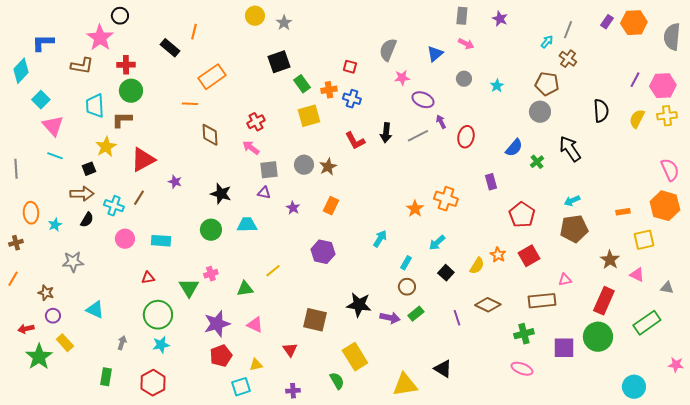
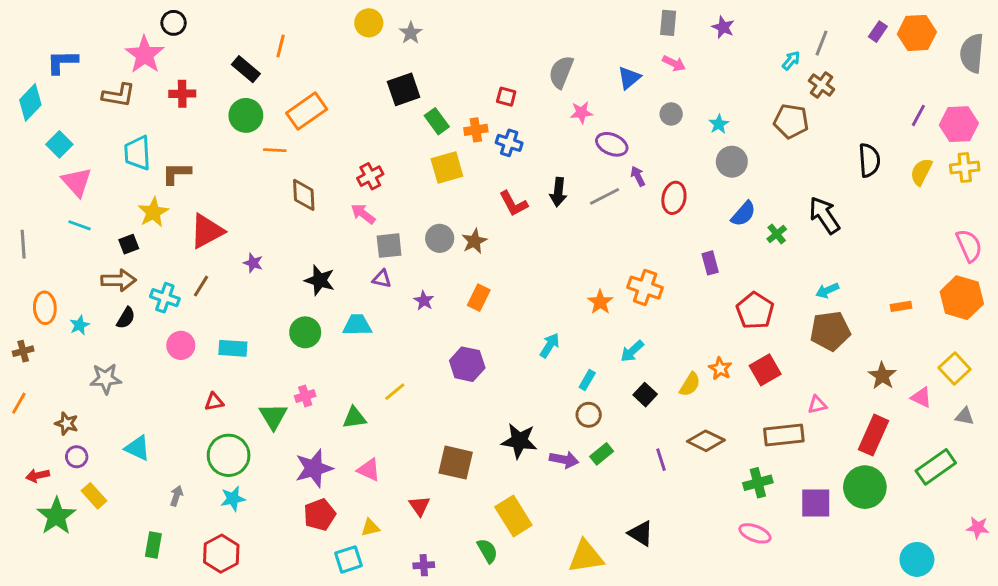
green circle: (131, 91) -> (246, 115), moved
gray circle: (540, 112) -> (732, 162), moved
yellow square: (644, 240) -> (955, 369), moved, turned -30

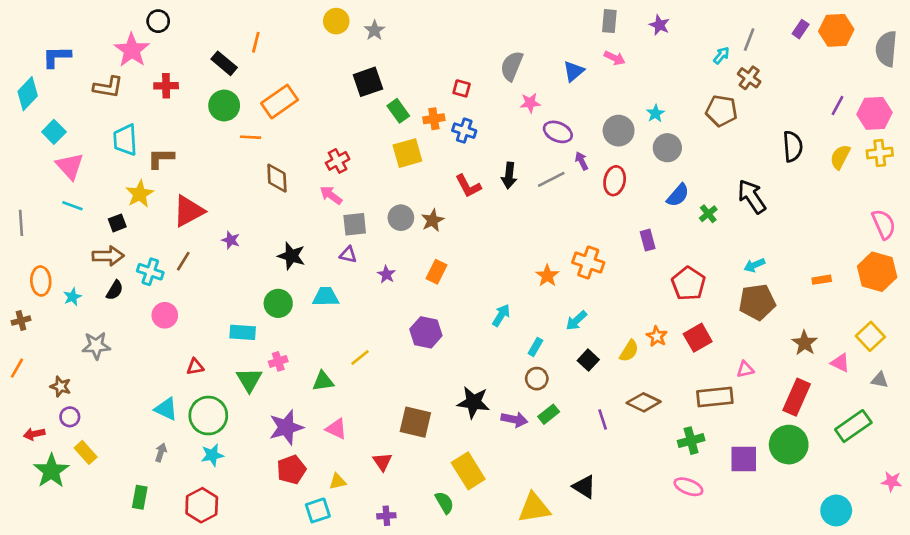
gray circle: (671, 114) -> (619, 131), moved, size x1.5
cyan rectangle: (233, 348) -> (243, 332), moved
cyan triangle: (137, 448) -> (166, 409), moved

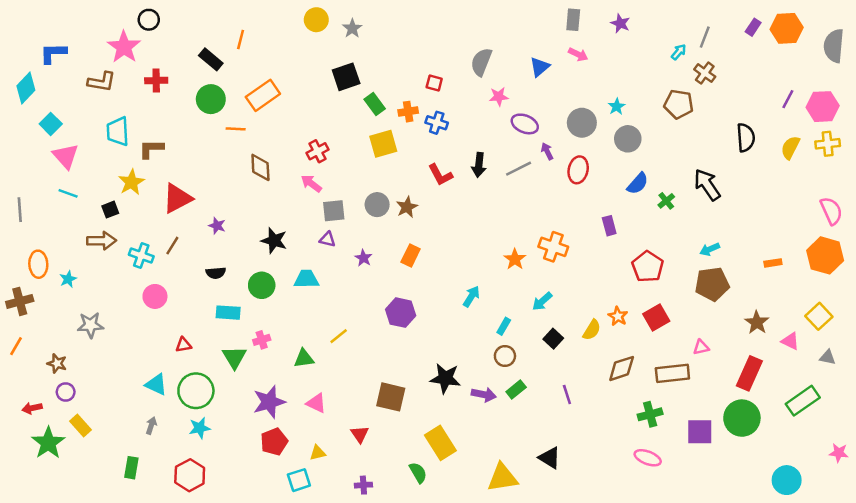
black semicircle: (115, 290) -> (216, 273), moved, turned 54
brown cross: (21, 321) -> (20, 301), size x1.5
brown diamond: (644, 402) -> (622, 368), moved, turned -44

